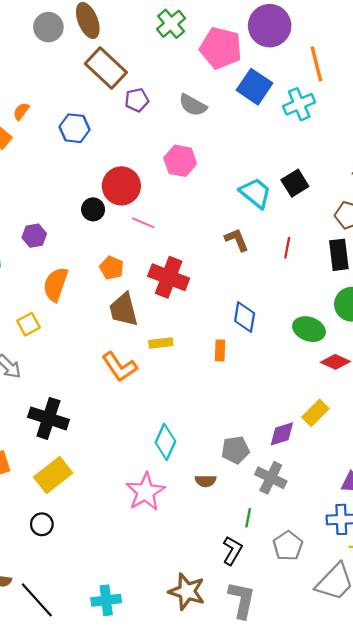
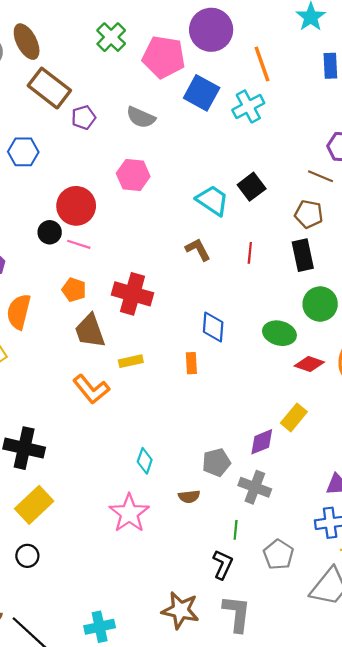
pink line: (143, 223) -> (79, 244), moved
cyan diamond: (165, 442) -> (145, 461), size x0.7

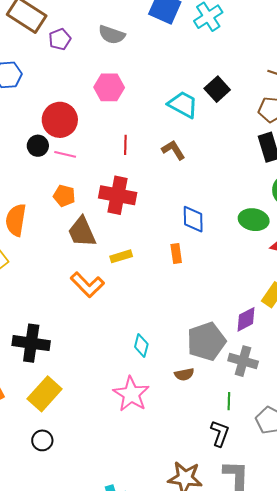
red line: (250, 253) -> (125, 145), moved
gray pentagon: (216, 462) -> (206, 341), size x1.5

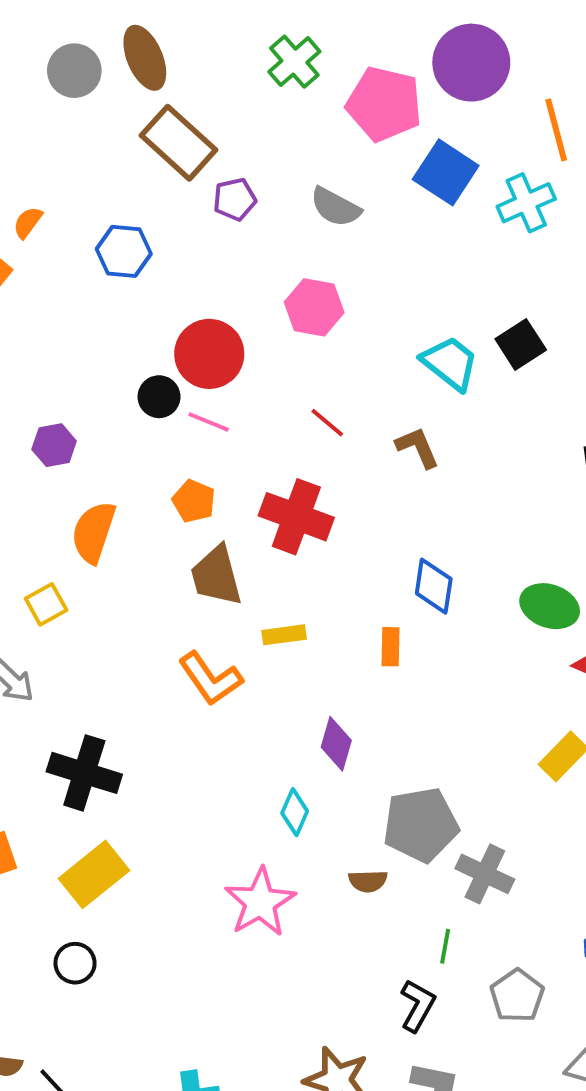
red line: (125, 145) -> (327, 423), turned -60
purple diamond: (246, 319) -> (336, 744), moved, turned -56

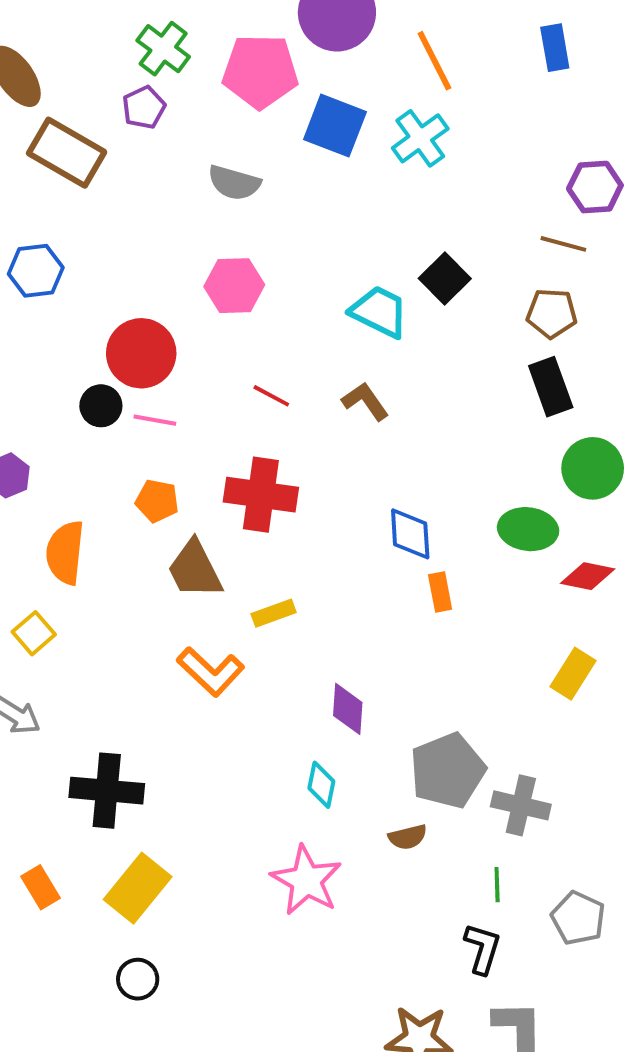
purple pentagon: (235, 199) -> (144, 107), moved
orange rectangle: (391, 647) -> (440, 592), moved

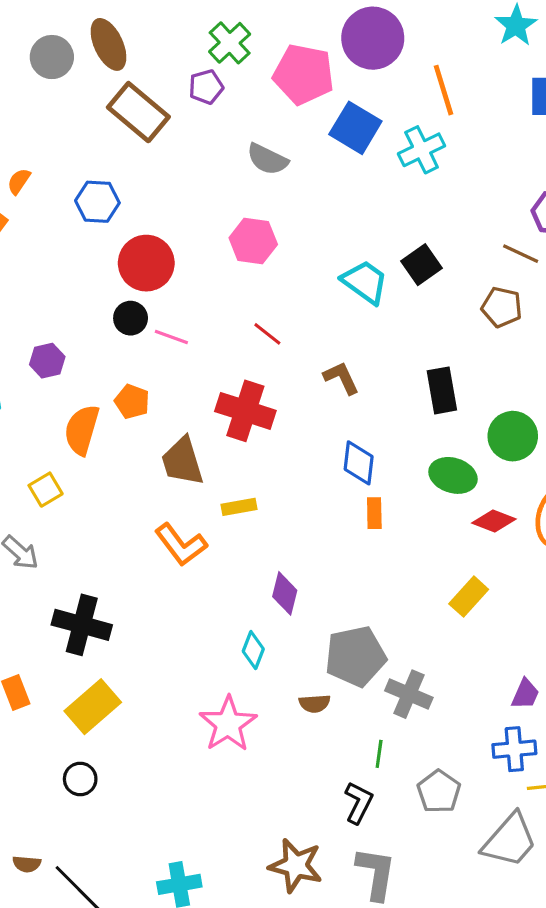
red circle: (141, 353) -> (146, 263), moved
black rectangle: (551, 387) -> (442, 390), moved
brown L-shape: (365, 401) -> (341, 378), moved
orange pentagon: (157, 501) -> (132, 401), moved

